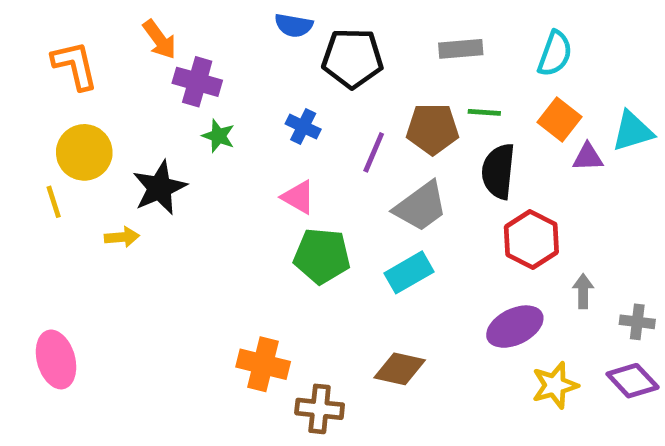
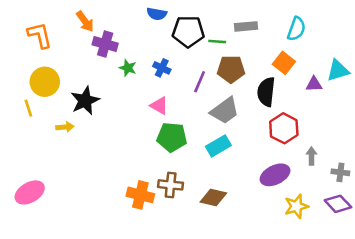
green line: (484, 112) -> (217, 41), moved
orange square: (560, 119) -> (284, 63), moved
green star: (218, 136) -> (128, 68), moved
pink ellipse: (56, 359) -> (30, 192), turned 76
brown cross: (320, 409) -> (171, 185), moved

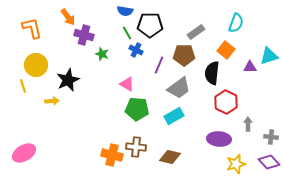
gray rectangle: (246, 26) -> (196, 32), moved, turned -30
green line: (217, 41) -> (127, 33), moved, turned 56
blue cross: (162, 68) -> (136, 50), moved
purple ellipse: (275, 175) -> (219, 139), turned 30

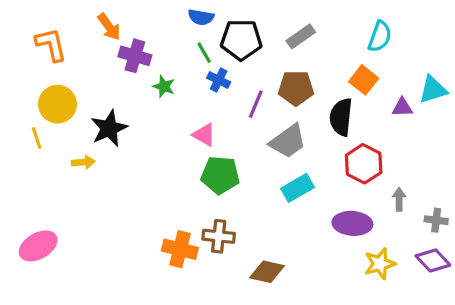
gray rectangle: (196, 32) -> (301, 36), moved
cyan rectangle: (174, 116) -> (298, 188), moved
brown diamond: (170, 157) -> (267, 272), moved

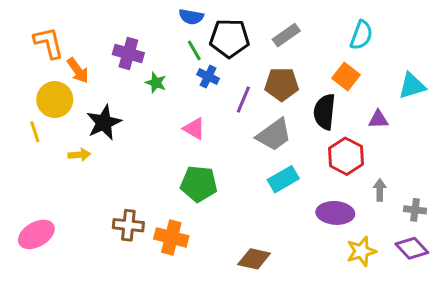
orange arrow: (109, 27) -> (78, 70), moved
purple triangle: (402, 107) -> (378, 119), moved
green pentagon: (220, 175) -> (199, 184), moved
brown cross: (219, 236) -> (128, 225), moved

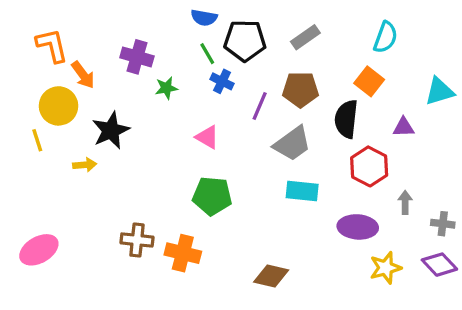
green star: (156, 83) -> (166, 88), turned -30
cyan rectangle: (283, 179) -> (302, 191), turned 36

